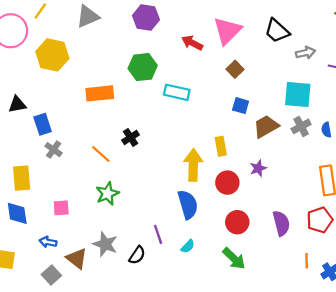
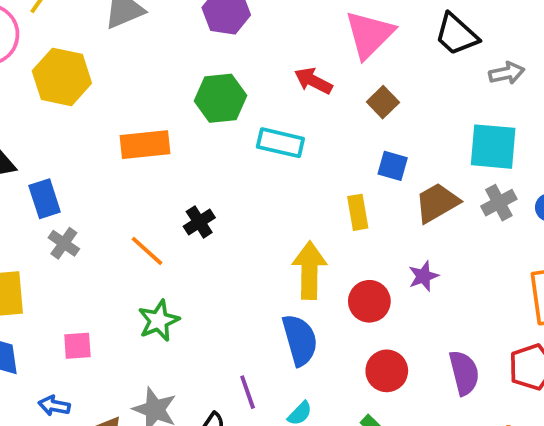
red arrow: (192, 43) -> (313, 81), moved
yellow rectangle: (221, 146) -> (358, 212), moved

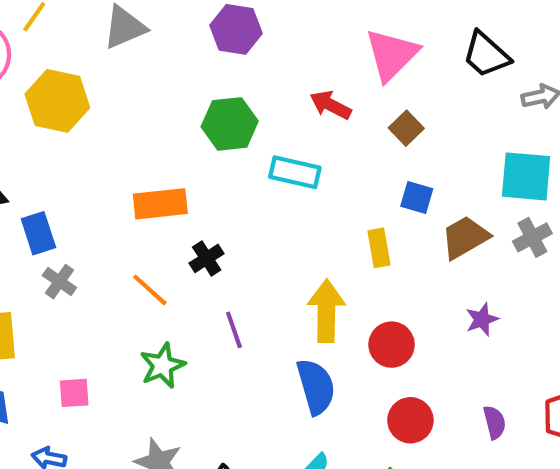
orange rectangle: (145, 145) -> (160, 204), moved
purple star: (424, 276) -> (482, 319), moved
purple semicircle: (464, 373) -> (495, 422), size x0.7
purple line: (248, 392) -> (234, 330), moved

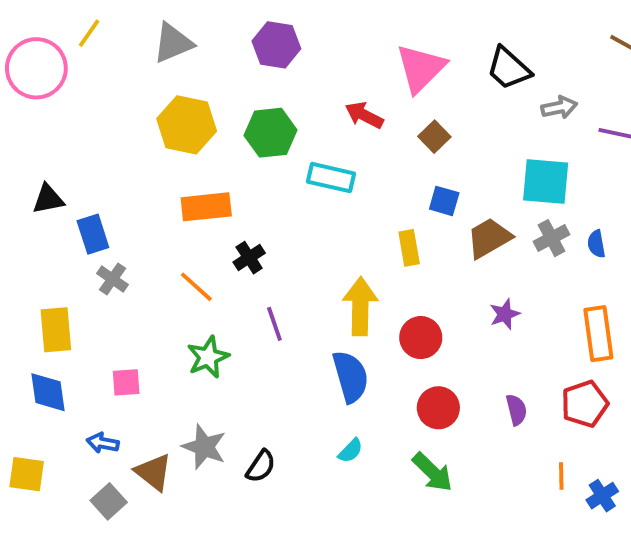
yellow hexagon: (57, 101) -> (187, 125), moved

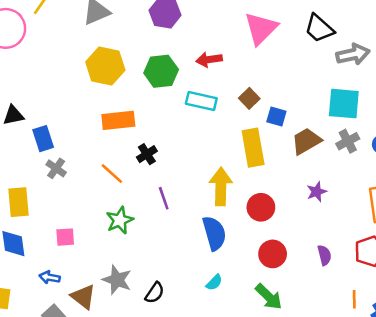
gray arrow: (559, 107) -> (353, 54), size x1.4
red arrow: (364, 115) -> (209, 60), moved, turned -35
brown square: (434, 137) -> (249, 98), moved
yellow rectangle: (409, 248) -> (253, 148), size x1.6

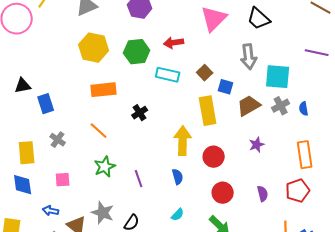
gray arrow: (353, 54) -> (249, 57), moved, turned 95
black cross: (147, 154) -> (140, 113), moved
gray cross: (56, 168) -> (58, 140), moved
purple line: (164, 198) -> (139, 179), moved
blue semicircle: (214, 233) -> (178, 177), size x0.6

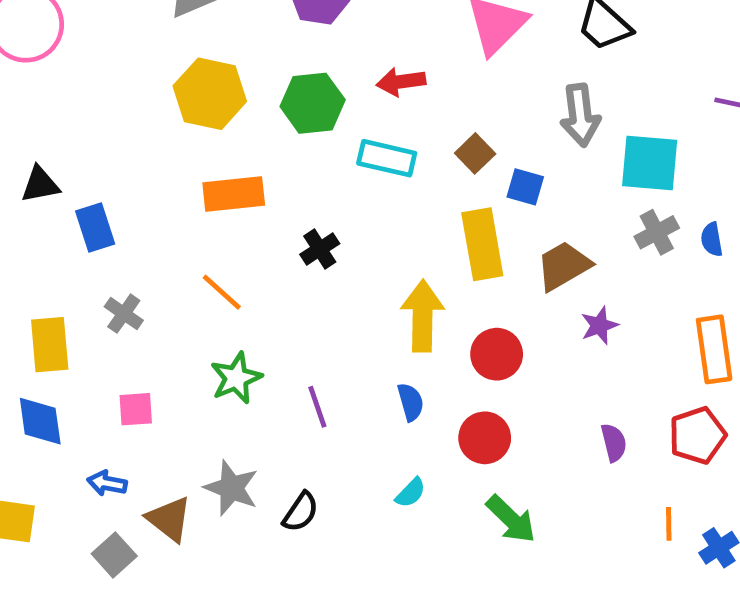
brown trapezoid: (249, 106) -> (564, 266), moved
red circle: (223, 193) -> (485, 438), moved

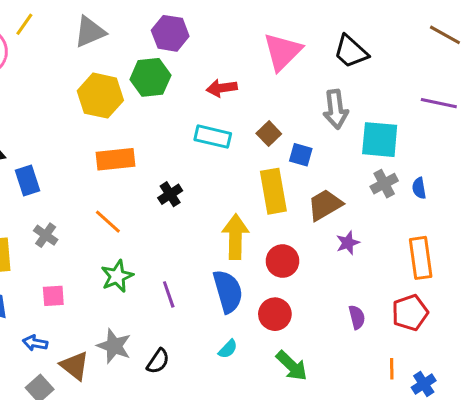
green hexagon: (313, 103) -> (150, 77), moved
blue semicircle: (411, 402) -> (228, 291), size x1.8

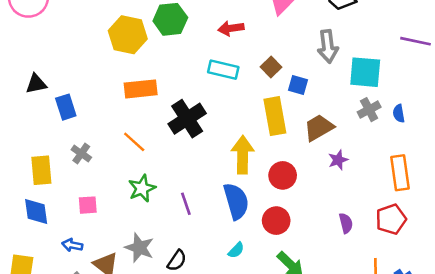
black cross: (170, 194) -> (187, 119), size x1.8

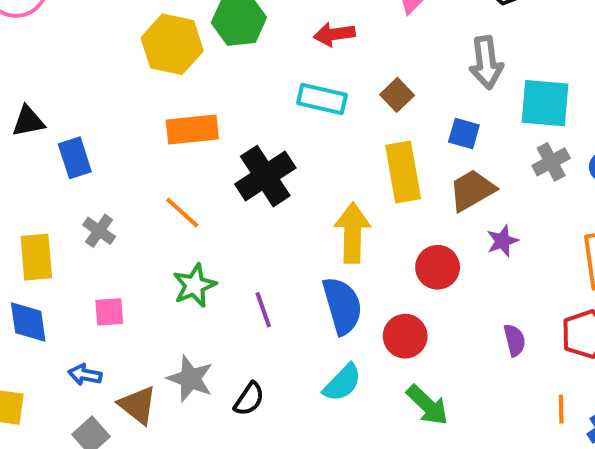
blue square: (298, 85) -> (464, 133), moved
red circle: (283, 175) -> (438, 267), moved
cyan semicircle: (236, 250) -> (342, 383), size x1.5

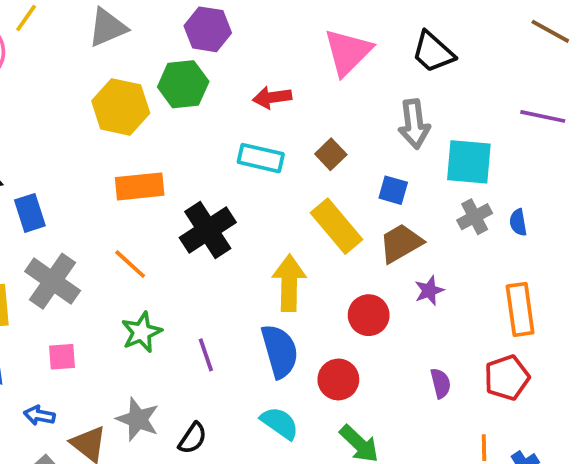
yellow rectangle: (403, 172) -> (336, 226), turned -30
gray cross: (99, 231) -> (53, 281), size x1.8
cyan semicircle: (342, 383) -> (280, 423), turned -99

